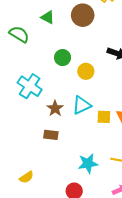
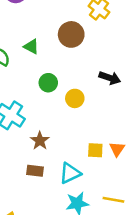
green triangle: (48, 17) -> (31, 47), moved
cyan triangle: (82, 105) -> (70, 173), moved

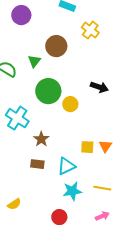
brown circle: (71, 34) -> (56, 46), moved
green triangle: (31, 47) -> (34, 61), turned 40
green circle: (48, 83) -> (48, 91), size x1.6

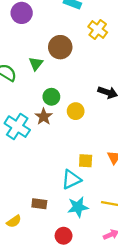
green circle: (48, 91) -> (51, 97), size x0.6
brown star: (41, 139) -> (44, 117), moved
yellow square: (87, 147) -> (86, 161), moved
brown rectangle: (37, 164) -> (39, 204), moved

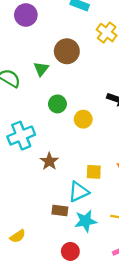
brown star: (44, 117) -> (49, 161), moved
cyan cross: (17, 127) -> (21, 136), turned 35
brown rectangle: (39, 204) -> (60, 210), moved

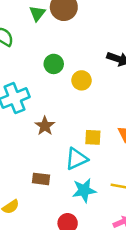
green triangle: (41, 69) -> (37, 13), moved
brown rectangle: (60, 210) -> (41, 179), moved

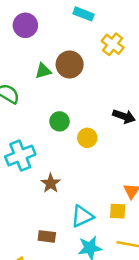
green triangle: (37, 13) -> (43, 71), turned 36
yellow square: (93, 137) -> (118, 211), moved

